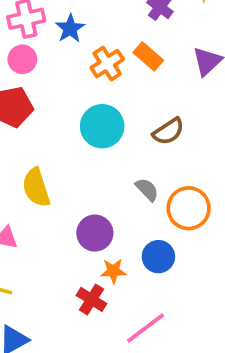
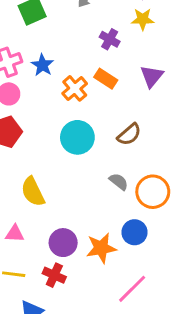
purple circle: (95, 233) -> (63, 243), moved
orange star: (113, 271) -> (101, 248), size x1.5
red cross: (92, 299) -> (54, 275), moved

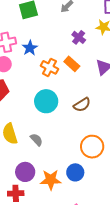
orange cross: (75, 88) -> (50, 67), turned -30
gray semicircle: (119, 182) -> (36, 140), moved
red cross: (54, 275) -> (16, 193), turned -35

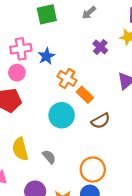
orange rectangle: (72, 64) -> (85, 95), moved
orange circle: (92, 147) -> (93, 170), moved

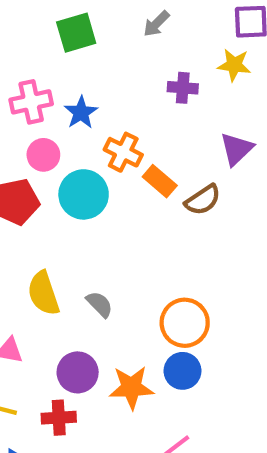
purple cross: (100, 47) -> (183, 88), turned -32
pink circle: (17, 73) -> (43, 155), moved
cyan circle: (62, 115) -> (84, 194), moved
brown semicircle: (101, 121) -> (203, 200), moved

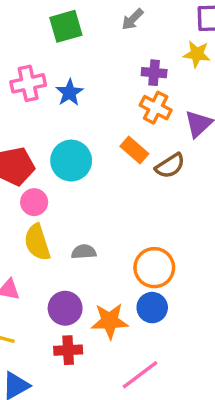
orange cross: (123, 152) -> (156, 108), moved
pink circle: (43, 155) -> (34, 202), moved
gray semicircle: (100, 304) -> (84, 252), turned -50
red cross: (59, 418) -> (68, 350), moved

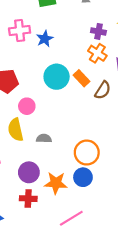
cyan circle: (71, 161) -> (57, 77), moved
brown semicircle: (170, 166) -> (103, 90), turned -30
pink circle: (34, 202) -> (27, 106), moved

